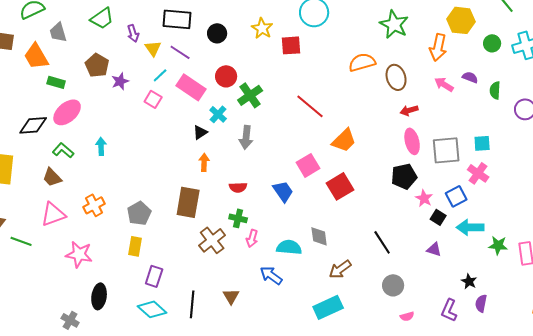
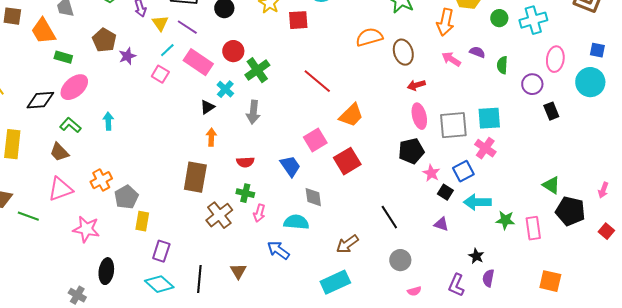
cyan square: (482, 143) -> (489, 118), size x1.4
gray pentagon: (139, 213) -> (126, 197), moved
gray diamond: (319, 236) -> (313, 197), moved

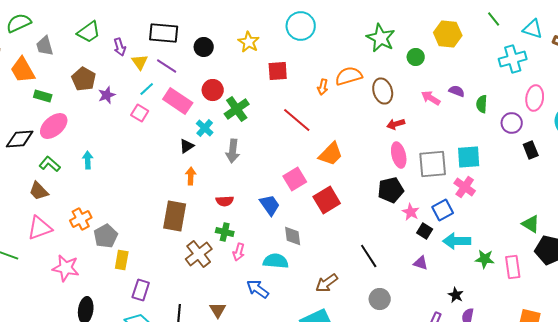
green circle: (499, 18) -> (416, 57), moved
red square: (298, 20) -> (278, 71), moved
orange arrow: (445, 22) -> (323, 87), moved, size x0.6

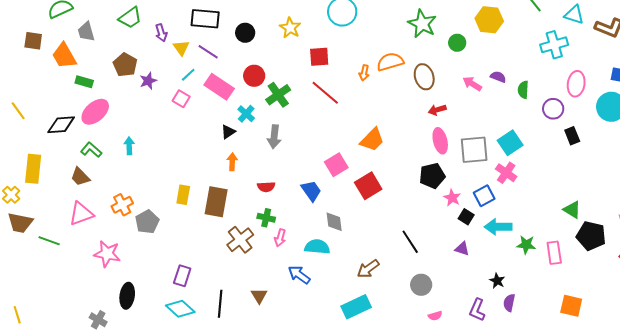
red line: (297, 120) -> (325, 93), moved
cyan square: (469, 157) -> (510, 143), turned -30
yellow rectangle: (122, 260) -> (183, 195), moved

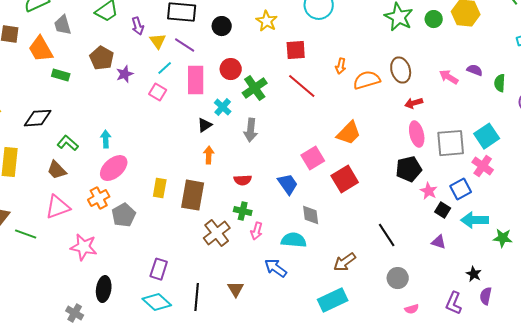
green circle: (457, 43) -> (434, 19), moved
orange semicircle: (390, 62) -> (367, 80), moved
pink rectangle: (219, 87) -> (196, 80), turned 56
pink ellipse: (95, 112) -> (114, 168), moved

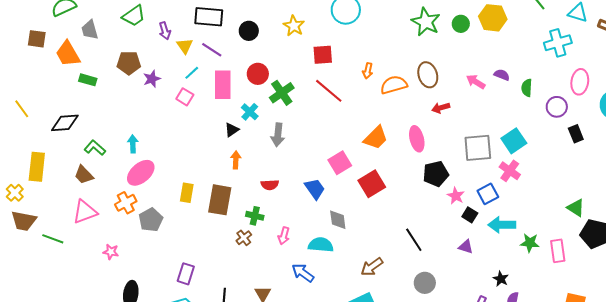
brown pentagon: (102, 58) -> (129, 63), turned -30
pink ellipse: (417, 134) -> (417, 139), moved
green cross: (243, 211) -> (255, 216), moved
brown cross: (217, 233) -> (244, 238), size x0.6
pink star: (84, 247) -> (111, 252), size x0.6

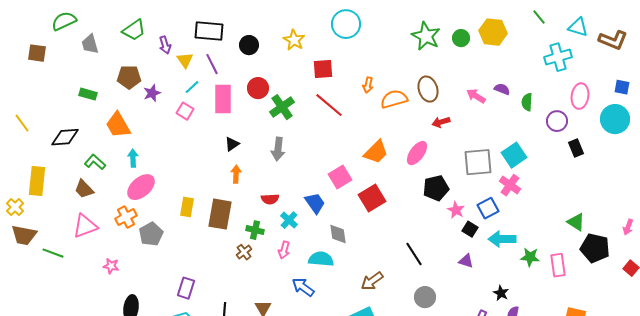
purple line: (212, 50) -> (212, 64), turned 30
orange trapezoid: (68, 54) -> (118, 125), moved
cyan cross: (250, 112) -> (289, 220), moved
pink ellipse: (417, 139) -> (417, 153), turned 50

